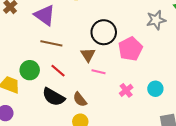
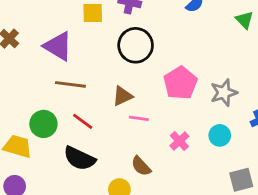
gray star: (156, 20) -> (224, 93), moved
black circle: (104, 32) -> (136, 45), moved
brown triangle: (88, 55) -> (122, 96), turned 42
brown semicircle: (80, 99) -> (141, 166), moved

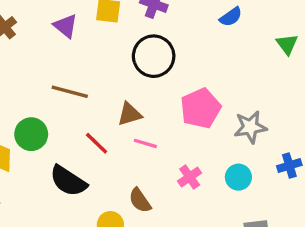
purple triangle: (58, 46) -> (65, 26), moved, size x0.7
red line: (83, 121) -> (97, 143), moved

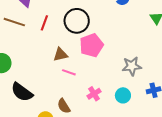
brown line: (70, 92) -> (14, 22), moved
pink pentagon: (201, 108) -> (91, 45), moved
red line: (97, 143) -> (44, 23), moved, turned 63

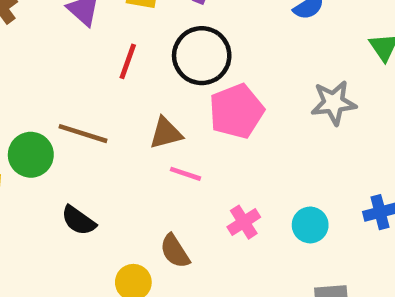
brown line: (14, 22) -> (83, 134), moved
gray star: (132, 66) -> (334, 103), moved
black semicircle: (22, 92) -> (78, 221), size x0.7

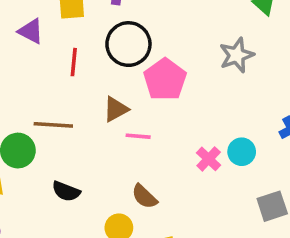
pink cross: (244, 222) -> (209, 159), moved

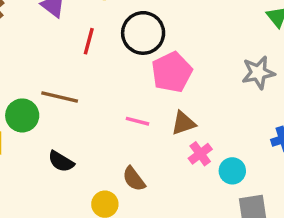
gray star: (237, 55) -> (258, 73), moved
brown triangle: (116, 109) -> (183, 123), moved
cyan circle: (242, 152) -> (232, 171), moved

